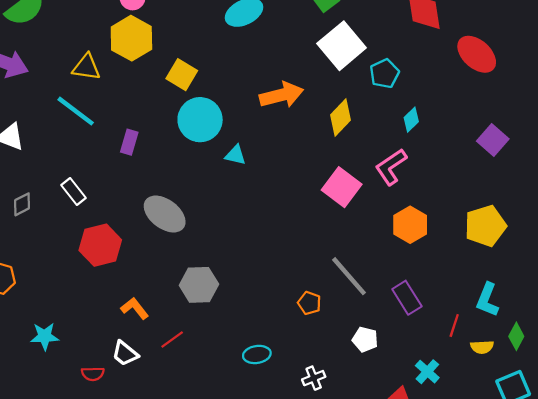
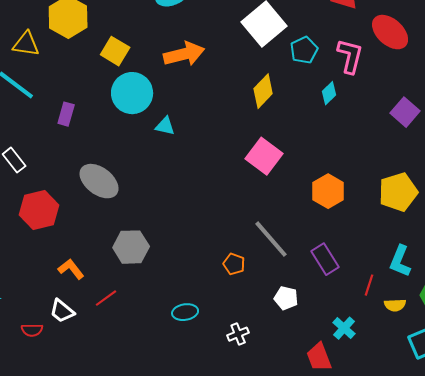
orange arrow: (282, 95) -> (184, 54), moved
pink L-shape: (391, 167) -> (350, 56), moved, turned 138

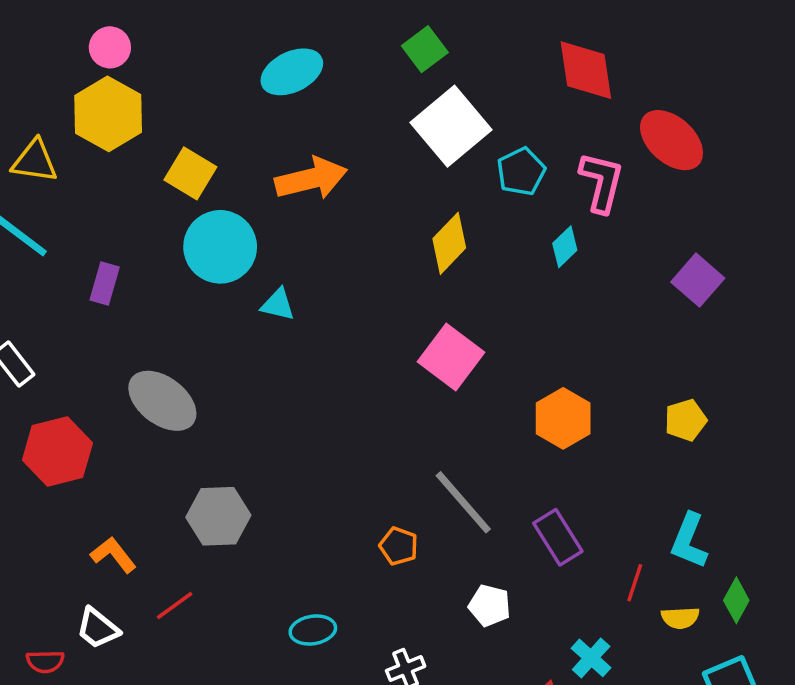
yellow pentagon: (398, 192) -> (686, 420), size x0.6

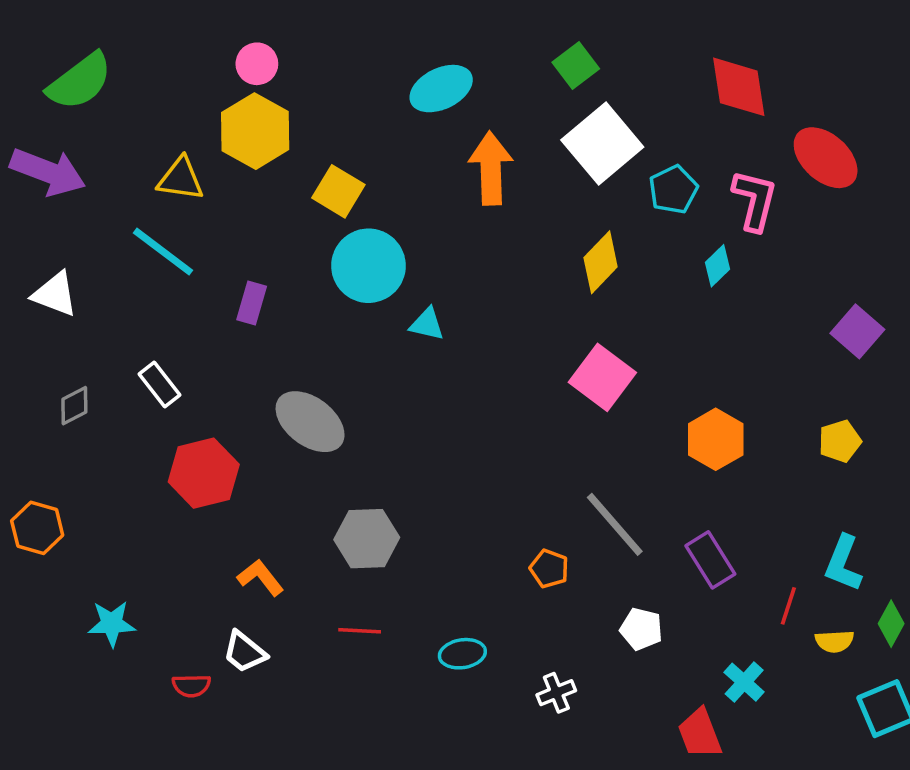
orange arrow: (311, 179) -> (491, 168), moved, turned -78
purple square: (698, 280) -> (857, 331), moved
red line: (175, 605) -> (360, 631), moved, turned 39

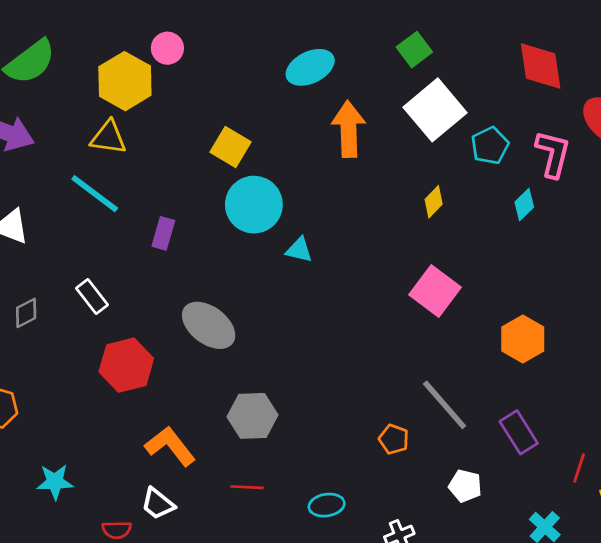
yellow hexagon: (255, 131) -> (125, 81), moved
yellow diamond: (601, 262) -> (434, 202), size x0.7
orange L-shape: (260, 578) -> (170, 446), size x1.4

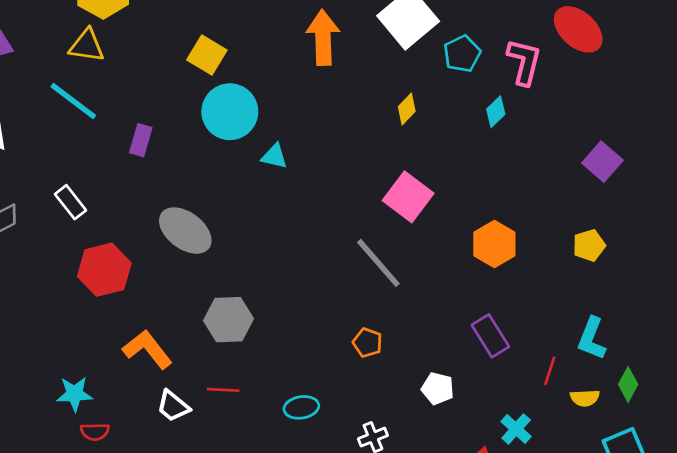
gray line: (445, 405) -> (378, 263), moved
cyan star: (55, 482) -> (75, 394), moved
white trapezoid: (158, 504) -> (173, 406), moved

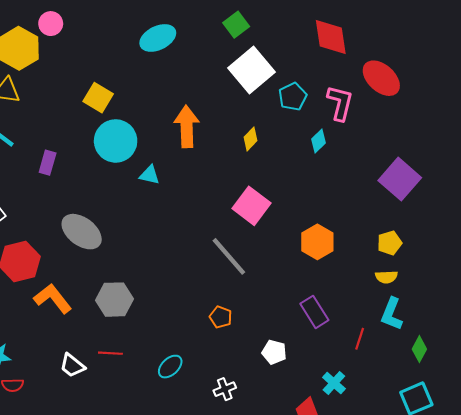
orange arrow: (323, 37) -> (187, 127), moved
purple square: (602, 162) -> (400, 179), size x1.4
orange L-shape: (147, 349) -> (53, 299), moved
yellow semicircle: (585, 398) -> (386, 277), moved
cyan ellipse: (301, 407) -> (170, 367), turned -35

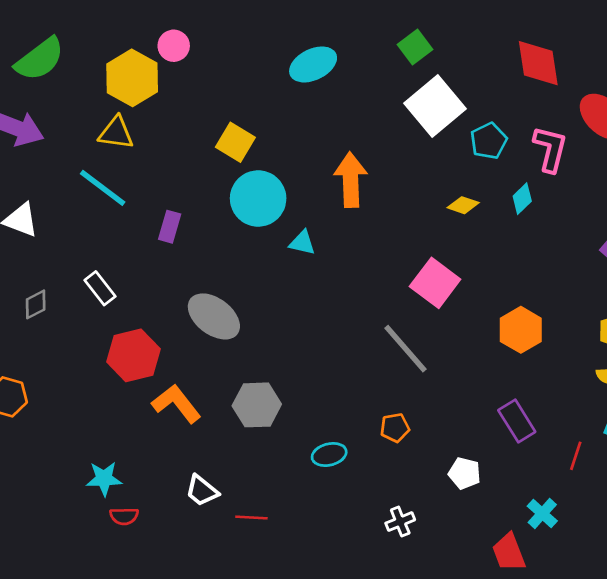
yellow diamond: (250, 139) -> (463, 205), moved, turned 65
orange pentagon: (221, 317) -> (395, 428), turned -30
red line: (110, 353) -> (251, 517), moved
cyan ellipse: (170, 367) -> (329, 455), moved, turned 30

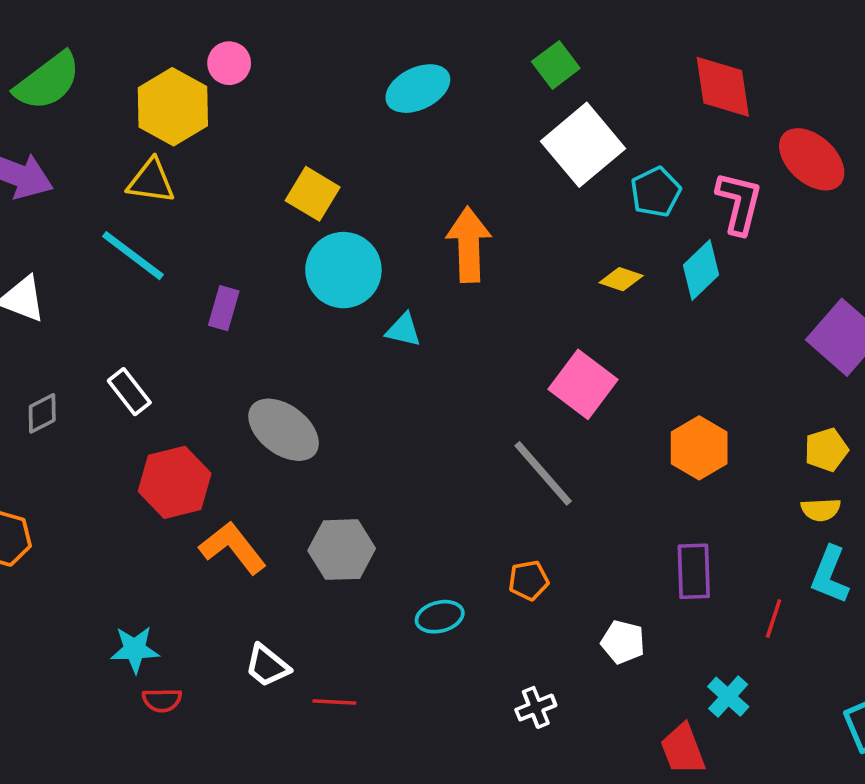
cyan diamond: (522, 199) -> (701, 270), size x1.4
purple rectangle: (517, 421) -> (694, 571), turned 30

